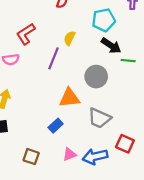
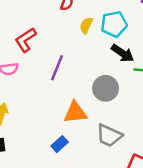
yellow semicircle: (69, 38) -> (86, 25), moved

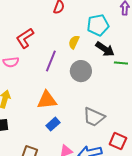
yellow semicircle: (86, 25) -> (74, 42), moved
gray circle: (106, 88) -> (81, 71), moved
orange triangle: (75, 113) -> (47, 100), moved

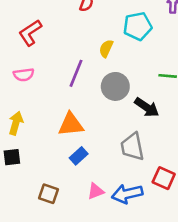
red L-shape: (25, 38) -> (30, 33), moved
black arrow: (105, 49) -> (147, 107), moved
gray trapezoid: (94, 117) -> (132, 147), turned 55

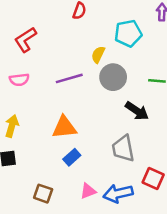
purple line: (76, 73) -> (69, 78), turned 52
gray circle: (115, 86) -> (113, 77), moved

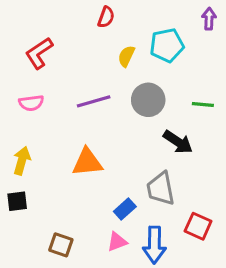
yellow semicircle: (98, 55) -> (126, 56), moved
blue rectangle: (72, 157) -> (125, 209), moved
blue arrow: (118, 194) -> (154, 245), turned -76

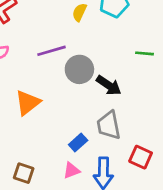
gray circle: (148, 100) -> (79, 69), moved
black arrow: (178, 142) -> (109, 85), moved
orange triangle: (87, 162) -> (28, 103), moved, turned -32

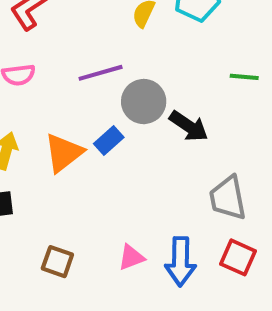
gray trapezoid: (109, 125) -> (228, 198), moved
blue rectangle: (78, 143) -> (109, 140), moved
red square: (141, 157) -> (238, 257), moved

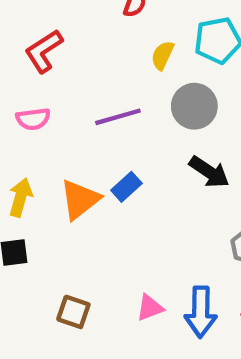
gray circle: (144, 102) -> (194, 106), moved

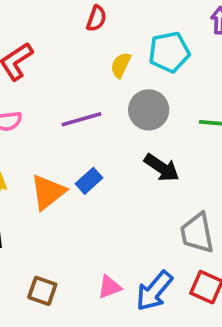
blue arrow: (201, 312) -> (154, 291), turned 39

